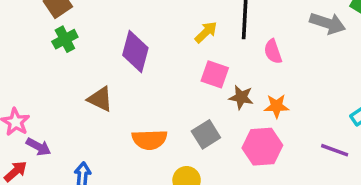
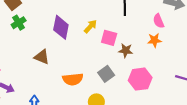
yellow arrow: (206, 32) -> (90, 26), moved
pink semicircle: (273, 51) -> (159, 21), moved
orange star: (276, 106) -> (154, 40), moved

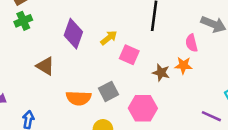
brown star: (126, 50) -> (161, 73), moved
gray square: (106, 74) -> (108, 91), moved
pink hexagon: (140, 79) -> (143, 108), moved

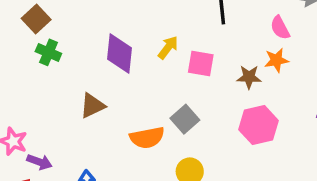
green cross: (23, 21) -> (48, 52), turned -30
brown triangle: (45, 66) -> (92, 106), turned -42
pink hexagon: (143, 108) -> (258, 125), moved

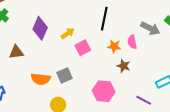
orange star: (276, 60) -> (114, 46), moved
pink square: (201, 63) -> (83, 48), turned 35
brown star: (249, 77) -> (123, 66), moved

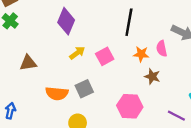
purple diamond: (40, 28) -> (66, 21), moved
yellow arrow: (68, 33) -> (77, 53), moved

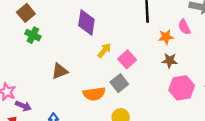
pink square: (105, 56) -> (127, 59), moved
brown star: (152, 76) -> (170, 61), moved
pink hexagon: (130, 106) -> (182, 88), moved

